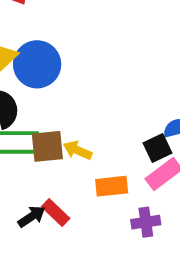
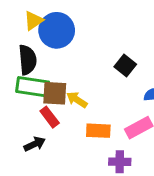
black square: (158, 148) -> (125, 65), moved, turned -35
red rectangle: (56, 212) -> (50, 117), moved

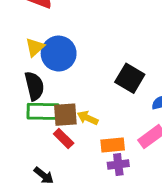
black square: (125, 65) -> (130, 78), size x1.4
black arrow: (35, 144) -> (44, 175), moved, turned 72
purple cross: (120, 162) -> (118, 164), moved

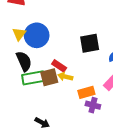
black square: (130, 78) -> (90, 43), turned -30
red rectangle: (64, 138) -> (59, 66), moved
purple cross: (118, 164) -> (93, 105), turned 32

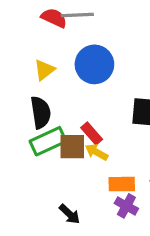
blue circle: (37, 35) -> (94, 64), moved
green rectangle: (33, 78) -> (48, 141), turned -30
black arrow: (42, 123) -> (70, 214), moved

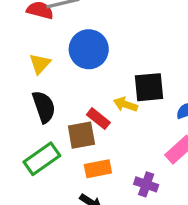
green rectangle: (48, 141) -> (42, 159), moved
yellow arrow: (97, 152) -> (125, 104), moved
orange rectangle: (122, 184) -> (98, 169), moved

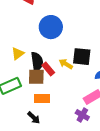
yellow triangle: (40, 64) -> (18, 54), moved
black semicircle: (44, 107) -> (37, 62), moved
purple cross: (146, 184) -> (82, 115), moved

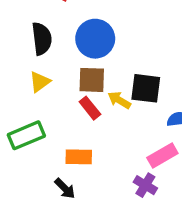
black semicircle: (37, 62) -> (42, 39), moved
brown square: (36, 77) -> (92, 80), moved

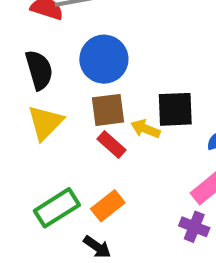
yellow triangle: (40, 82) -> (45, 123), size x1.4
green rectangle: (26, 135) -> (57, 208), moved
orange rectangle: (79, 157) -> (108, 206), turned -30

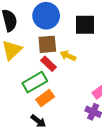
black square: (175, 109) -> (85, 25), moved
green rectangle: (57, 208) -> (35, 82), moved

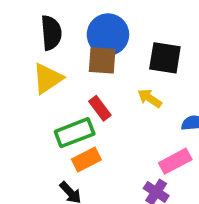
brown square: (47, 44) -> (102, 60), moved
yellow arrow: (68, 56) -> (150, 98), moved

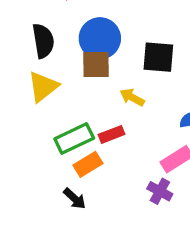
yellow arrow: (150, 98) -> (132, 97), moved
red rectangle: (100, 108) -> (112, 134), moved, turned -70

